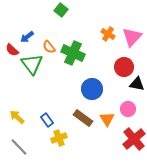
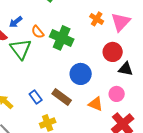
brown rectangle: (83, 118) -> (62, 97), moved
orange triangle: (107, 119) -> (96, 104), turned -35
blue rectangle: (47, 120) -> (36, 97), moved

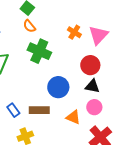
orange semicircle: (38, 32) -> (29, 26), moved
black triangle: (126, 69) -> (92, 86), moved
brown rectangle: (62, 97) -> (39, 110), turned -36

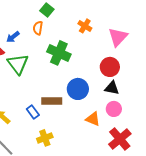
orange semicircle: (29, 26) -> (38, 28), moved, turned 48
orange cross: (74, 32) -> (85, 26), moved
brown rectangle: (39, 110) -> (52, 101), moved

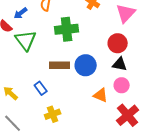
green cross: (59, 53) -> (67, 29), turned -30
brown rectangle: (52, 101) -> (60, 65), moved

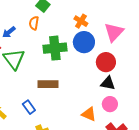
blue circle: (86, 65) -> (84, 42), moved

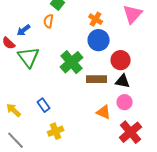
pink triangle: (114, 32) -> (133, 14), moved
green cross: (55, 48) -> (72, 62), moved, turned -35
brown rectangle: (48, 84) -> (97, 79), moved

